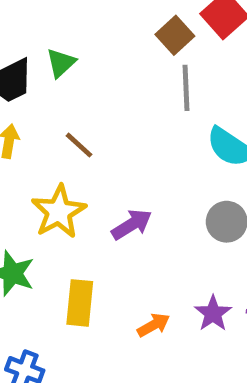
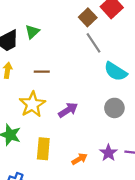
gray line: (186, 88) -> (94, 43), turned -30
brown line: (79, 145) -> (42, 72), turned -42

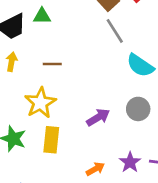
green triangle: (32, 32) -> (42, 16), turned 42
purple arrow: (68, 110) -> (98, 117), moved
yellow rectangle: (43, 149) -> (51, 140), moved

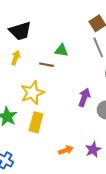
green triangle: (42, 16) -> (61, 50), moved
purple arrow: (98, 117) -> (84, 97), moved, turned -48

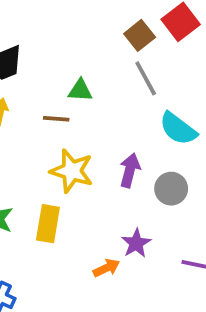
yellow star: (32, 93) -> (72, 171), moved, turned -30
purple star: (93, 150) -> (136, 243), moved

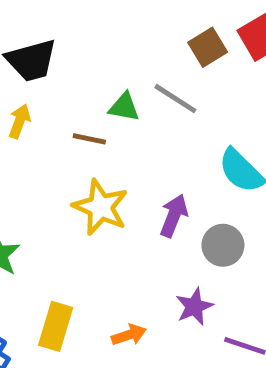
gray line: (146, 78) -> (175, 99), moved, turned -36
yellow rectangle: (48, 224) -> (56, 326), moved
purple star: (136, 243) -> (194, 307), moved

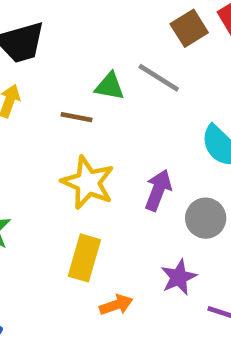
yellow rectangle: (56, 326) -> (84, 258), moved

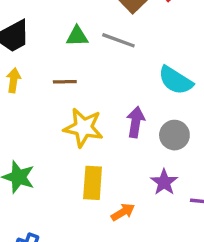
green triangle: (110, 86) -> (77, 36), moved

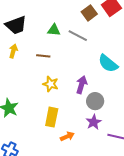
yellow star: (83, 128) -> (51, 84), size x0.7
gray circle: (174, 135) -> (95, 101), moved

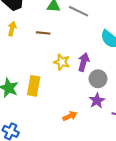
yellow star: (51, 84) -> (62, 62), moved
yellow rectangle: (52, 117) -> (34, 86), moved

